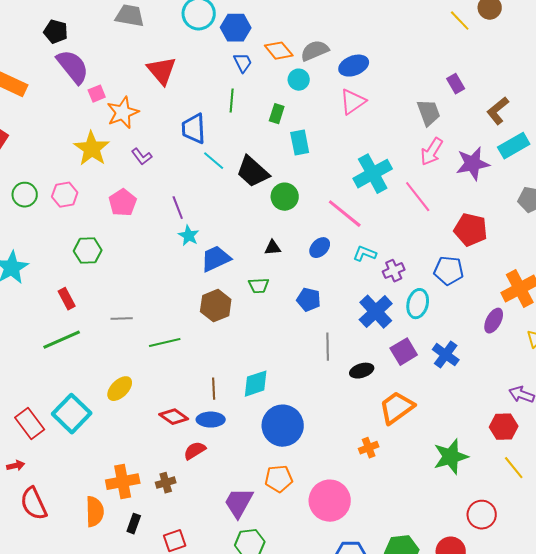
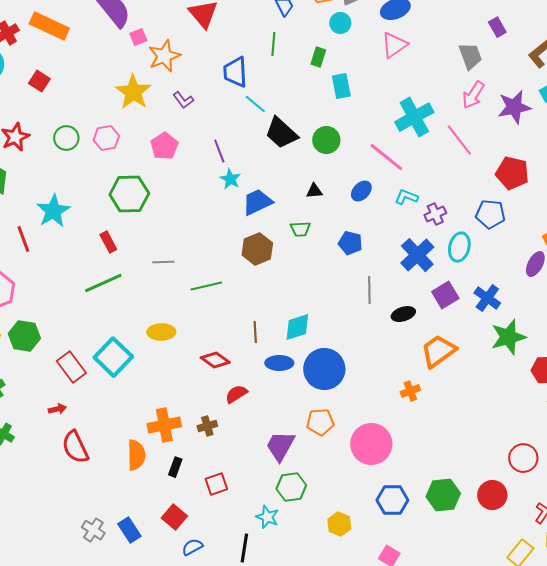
black trapezoid: (253, 172) -> (281, 133), moved
green hexagon: (88, 251) -> (129, 194), size x1.4
yellow ellipse: (120, 389) -> (161, 332), turned 44
blue ellipse: (211, 420) -> (279, 363), moved
green star: (451, 457) -> (508, 337), moved

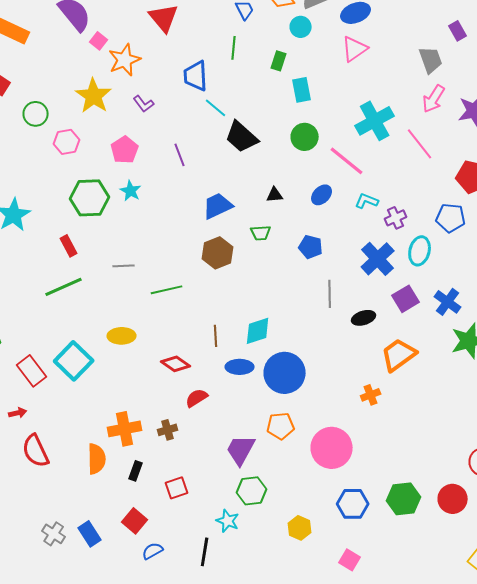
pink square: (138, 37) -> (99, 41), turned -30
green circle: (66, 138) -> (36, 114), moved
green circle: (326, 140) -> (305, 137), moved
cyan star: (230, 179) -> (131, 191), moved

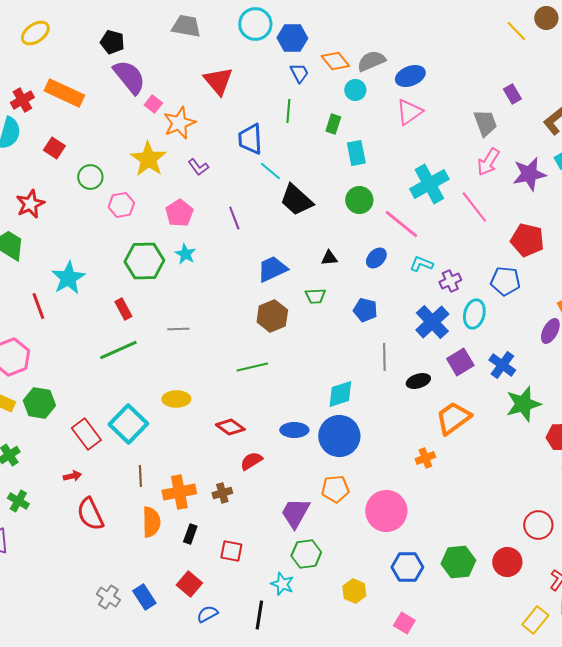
green line: (167, 290) -> (252, 367), moved
cyan diamond: (258, 331) -> (340, 394), moved
brown line: (216, 336) -> (140, 476), moved
red square: (177, 488) -> (231, 551), turned 30

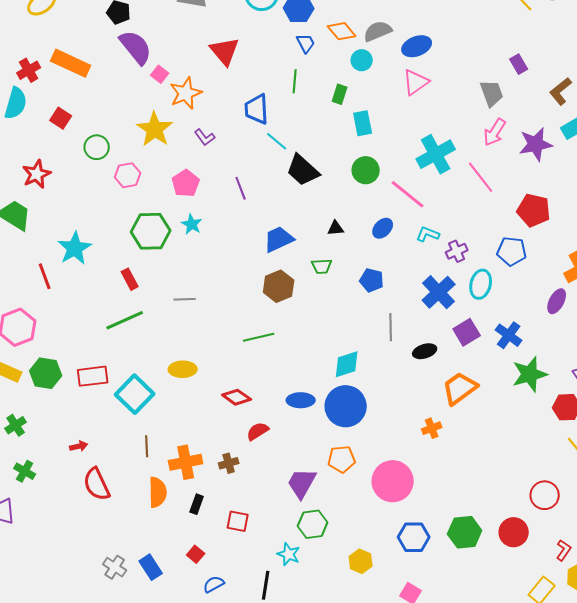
red rectangle: (86, 434) -> (93, 376), moved, turned -60
red square: (189, 584) -> (196, 554), size x0.7

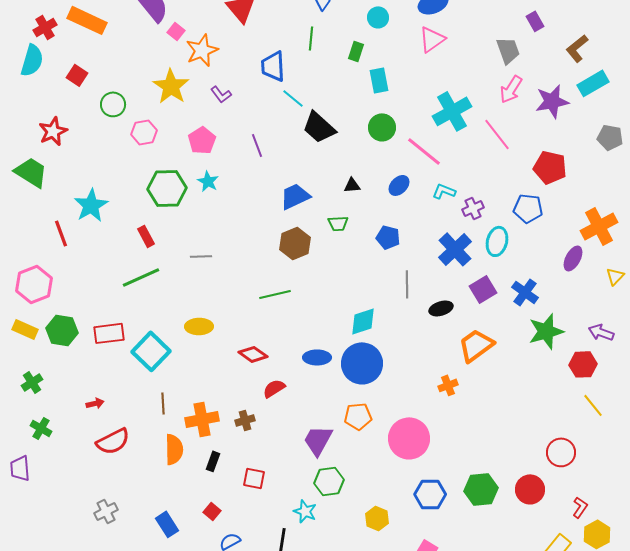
red semicircle: (97, 484) -> (113, 441), turned -92
gray cross: (115, 567) -> (106, 511), moved, turned 30

